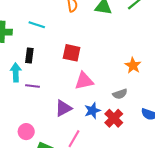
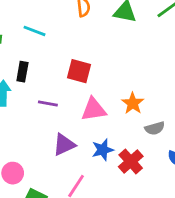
orange star: (133, 65) -> (133, 103), moved
purple line: (33, 86) -> (48, 103), moved
gray semicircle: (120, 94) -> (155, 128), moved

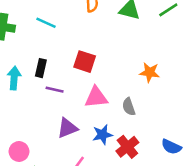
black rectangle: (22, 72) -> (41, 68), moved
orange star: (133, 103) -> (150, 72), moved, turned -30
gray semicircle: (155, 128) -> (129, 107), moved, turned 84

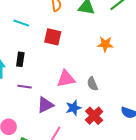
red square: (85, 62) -> (53, 37), moved
orange star: (150, 72) -> (105, 44), moved
purple line: (55, 90) -> (25, 87), moved

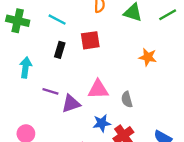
red square: (53, 37) -> (90, 40), turned -30
black rectangle: (20, 59) -> (60, 50), moved
purple triangle: (45, 105) -> (71, 104), moved

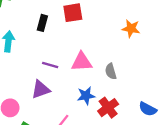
purple line: (50, 91) -> (50, 65), moved
purple triangle: (71, 104) -> (41, 89), moved

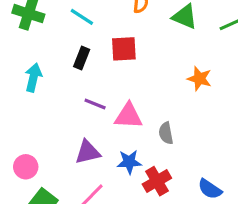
purple line: (50, 65) -> (95, 104), moved
purple triangle: (41, 89) -> (88, 152), moved

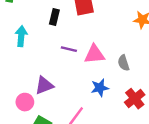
purple triangle: (88, 152) -> (44, 85), moved
red cross: (157, 181) -> (135, 99), moved

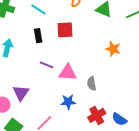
black rectangle: (54, 17) -> (38, 36), turned -32
purple triangle: (44, 85) -> (21, 93), turned -42

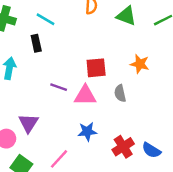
red square: (65, 30) -> (96, 68), moved
black rectangle: (38, 36) -> (36, 43), moved
gray semicircle: (92, 84) -> (120, 93), moved

